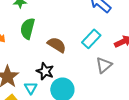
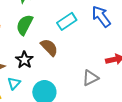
cyan rectangle: (91, 39) -> (67, 21), moved
black star: (45, 71) -> (24, 60), moved

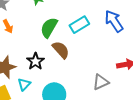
green semicircle: (25, 25) -> (49, 28), moved

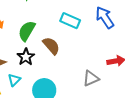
cyan rectangle: (79, 25) -> (70, 21), turned 54
green semicircle: (49, 28) -> (27, 31), moved

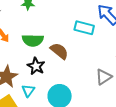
cyan rectangle: (70, 21) -> (84, 28), moved
green semicircle: (27, 31) -> (33, 40), turned -110

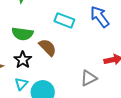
cyan rectangle: (84, 28) -> (64, 20), moved
cyan triangle: (28, 91) -> (21, 84), moved

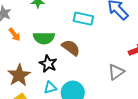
cyan triangle: (21, 84) -> (50, 88), turned 40

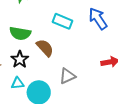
gray triangle: (116, 72) -> (67, 76), moved

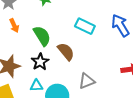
green semicircle: (20, 33) -> (42, 36), turned -135

